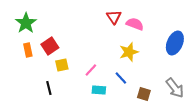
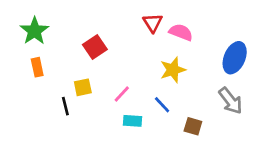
red square: (50, 46) -> (95, 47), moved
black line: (49, 88) -> (65, 106), moved
gray arrow: (175, 88) -> (231, 101), moved

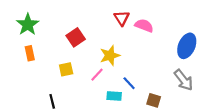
yellow star: (173, 70) -> (110, 55), moved
black line: (65, 106) -> (52, 101), moved
cyan rectangle: (133, 121) -> (114, 96), moved

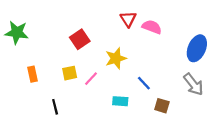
green star: (28, 24) -> (17, 33), moved, turned -30
orange rectangle: (30, 53) -> (32, 74), moved
pink line: (97, 75) -> (91, 79), moved
blue line: (129, 83) -> (144, 83), moved

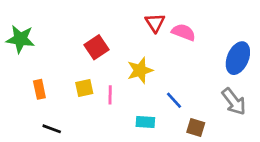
pink line: (91, 79) -> (110, 95), turned -42
black line: (55, 107) -> (52, 129), moved, turned -56

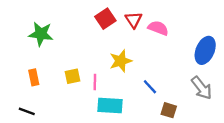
green star: (20, 39) -> (41, 34), moved
red square: (97, 47) -> (105, 19), moved
cyan rectangle: (145, 122) -> (110, 106), moved, size x1.5
black line: (52, 129) -> (27, 111), moved

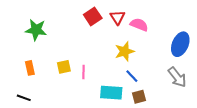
yellow star: (121, 61) -> (125, 51), moved
cyan rectangle: (110, 106) -> (111, 93), moved
brown square: (169, 110) -> (139, 97), moved, turned -32

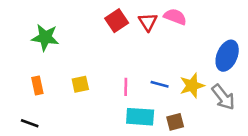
pink semicircle: (139, 25) -> (175, 17), moved
yellow star: (125, 51) -> (192, 86), moved
pink line: (83, 72) -> (126, 87), moved
blue line: (132, 76) -> (160, 84), moved, turned -32

